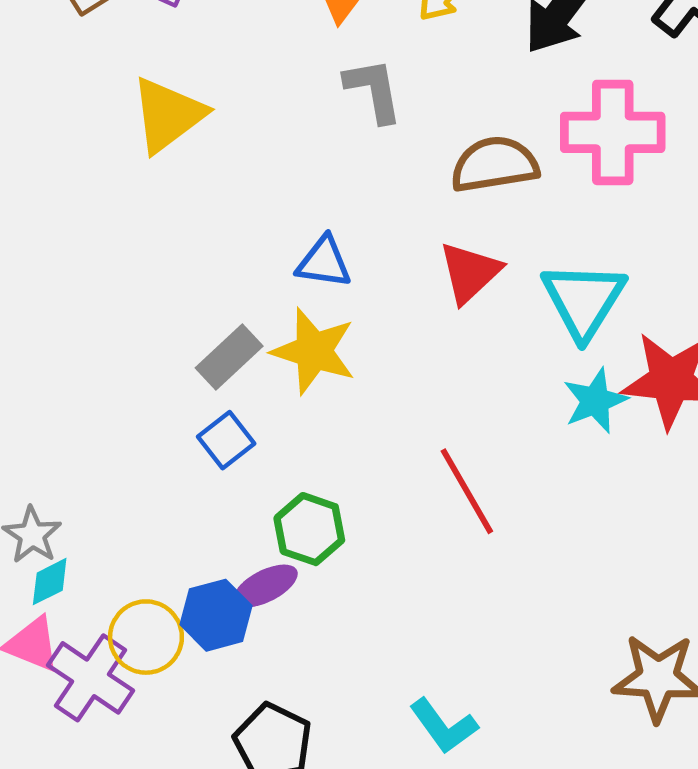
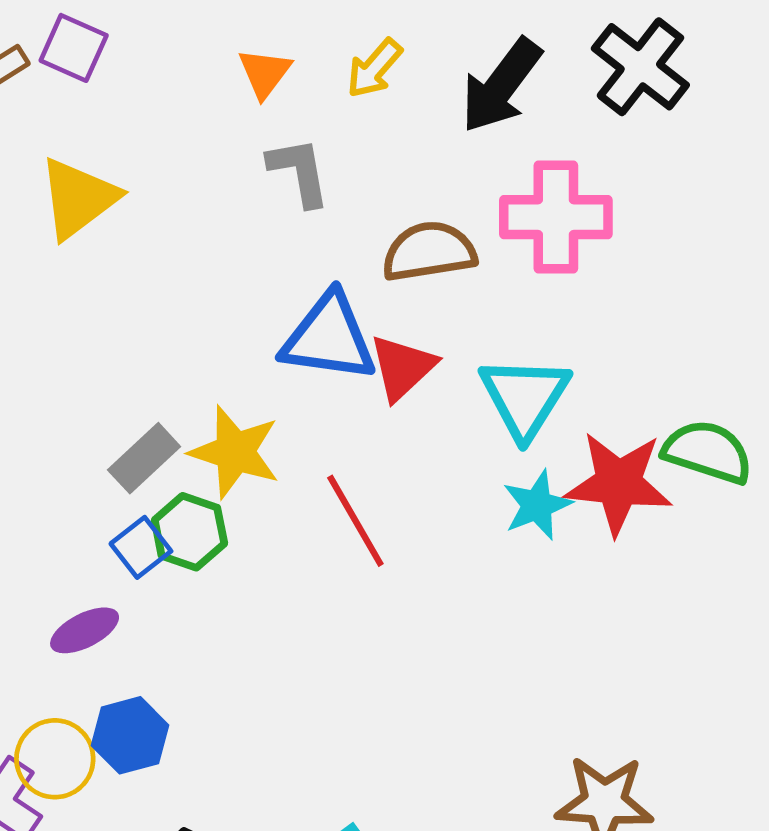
blue triangle: (324, 262) -> (329, 338), moved, size x1.6
red line: (467, 491) -> (355, 521), moved
green hexagon: (309, 529) -> (189, 532), moved
purple ellipse: (266, 586) -> (85, 630), moved

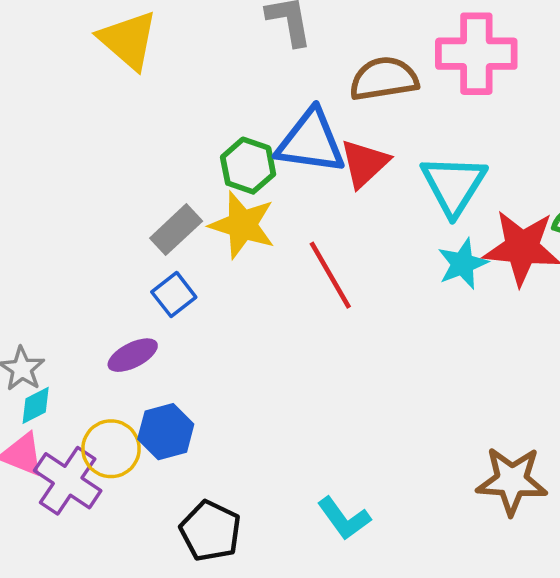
yellow triangle: (78, 198) -> (128, 40), turned -42
green hexagon: (189, 532) -> (248, 166), moved

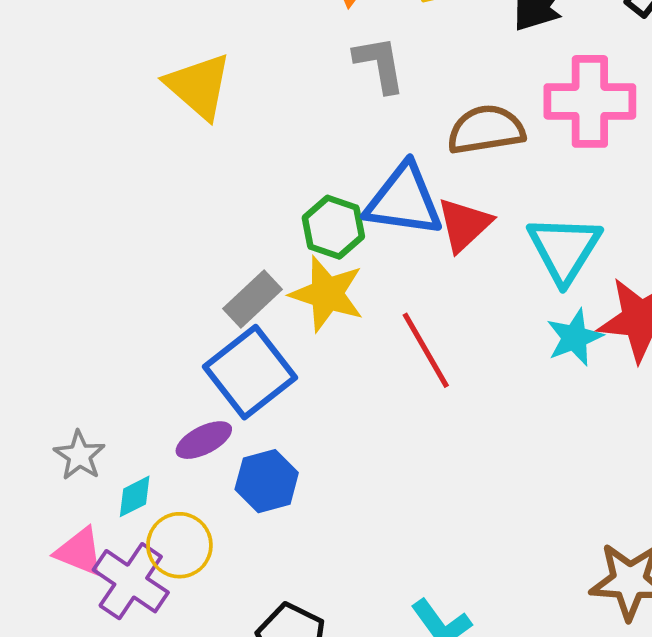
blue square: (174, 295) -> (250, 372), size x1.8
cyan diamond: (36, 405) -> (135, 496), moved
blue hexagon: (166, 432) -> (267, 481), moved

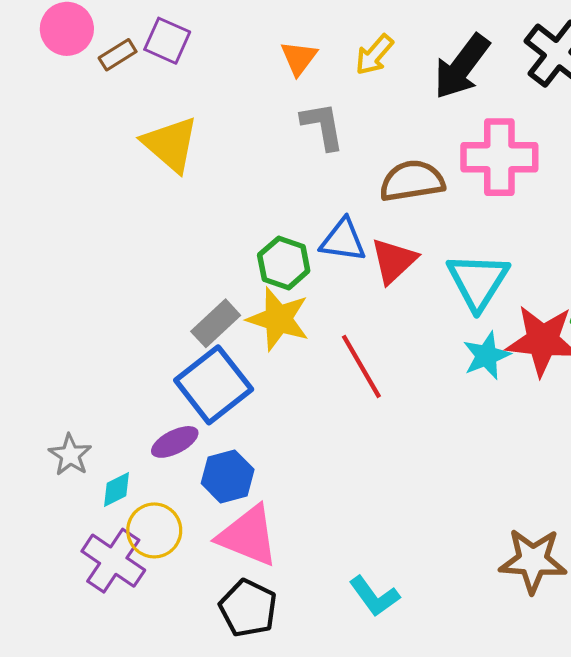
blue triangle: (404, 200) -> (343, 240), size x0.7
pink triangle: (79, 552) -> (248, 536), moved, size x1.5

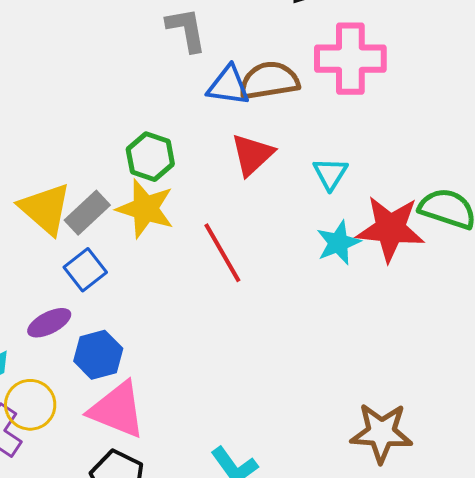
yellow triangle: (170, 144) -> (45, 209), moved
blue triangle: (343, 240) -> (228, 86), moved
cyan triangle: (478, 281) -> (330, 174), size x0.6
blue square: (214, 385) -> (85, 270), size x0.6

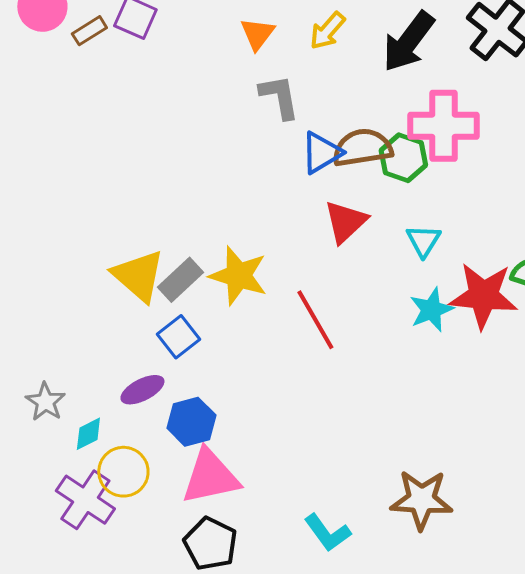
blue triangle: (228, 86) -> (321, 153), turned -39
green hexagon: (150, 157) -> (403, 158), moved
pink triangle: (117, 410) -> (210, 477), turned -34
brown star: (381, 433) -> (421, 500), moved

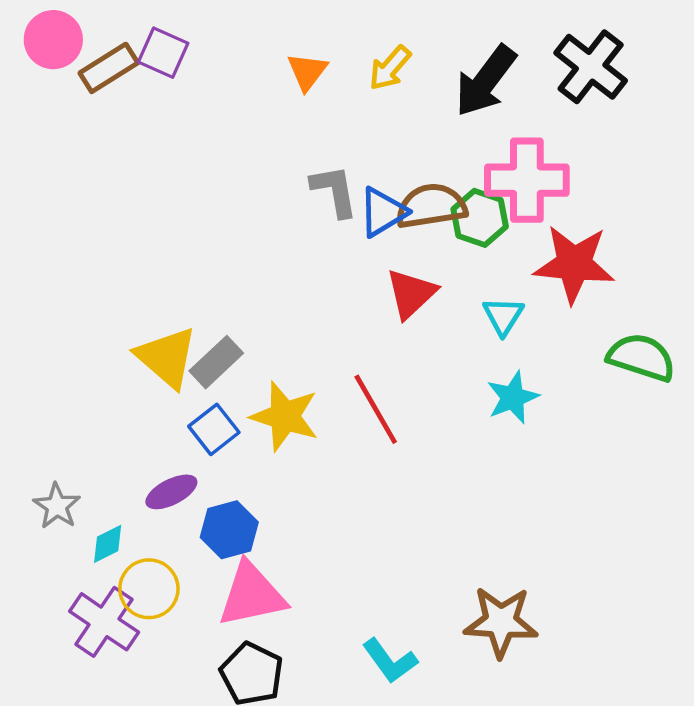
brown rectangle: (89, 31) -> (109, 68), size x1.4
gray L-shape: (279, 97) -> (334, 191), moved
yellow star: (238, 276) -> (285, 416), moved
red star: (483, 296) -> (574, 264), moved

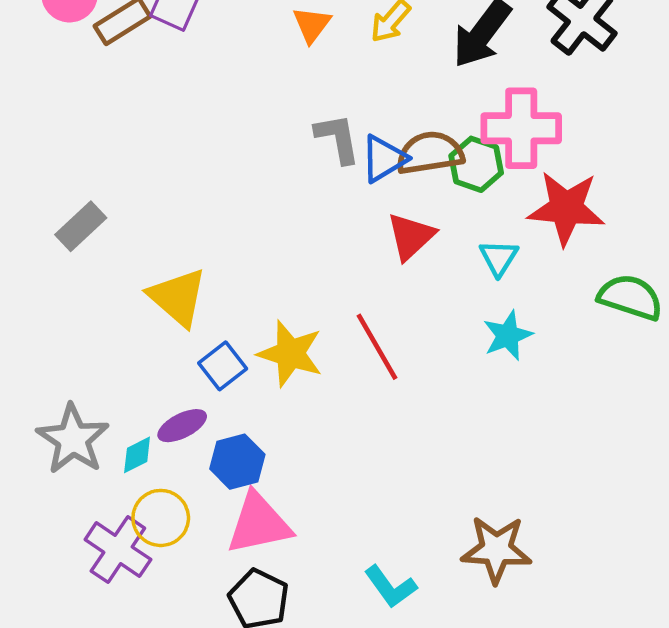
gray rectangle: (216, 362) -> (81, 226), moved
gray star: (57, 506) -> (73, 439), size x1.6
cyan diamond: (108, 544) -> (137, 455), moved

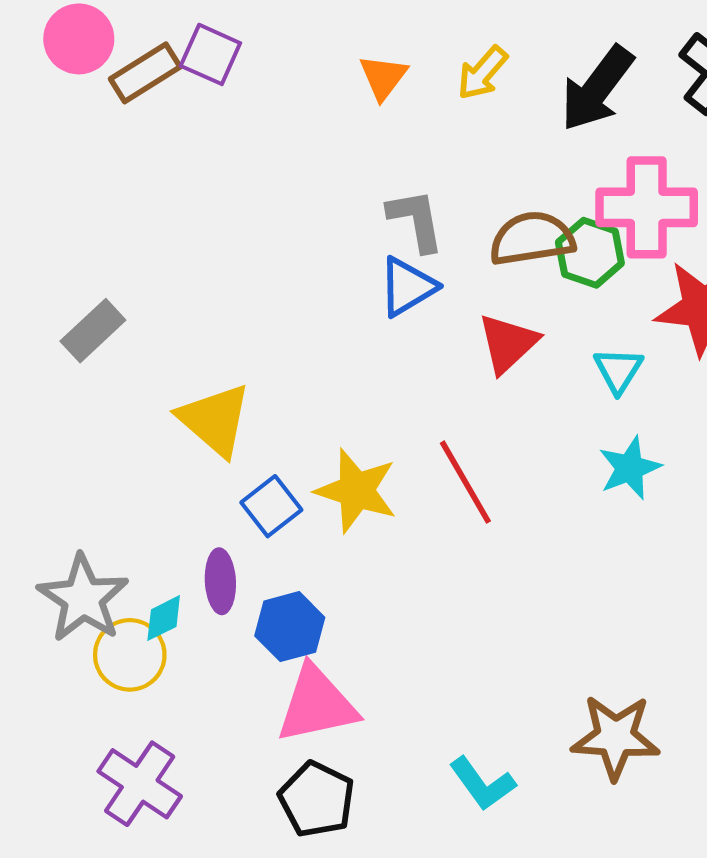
blue triangle: (384, 159) -> (407, 287), moved
purple ellipse: (182, 426) -> (220, 581), turned -66
yellow circle: (161, 518) -> (130, 655), moved
purple cross: (118, 550) -> (140, 784), moved

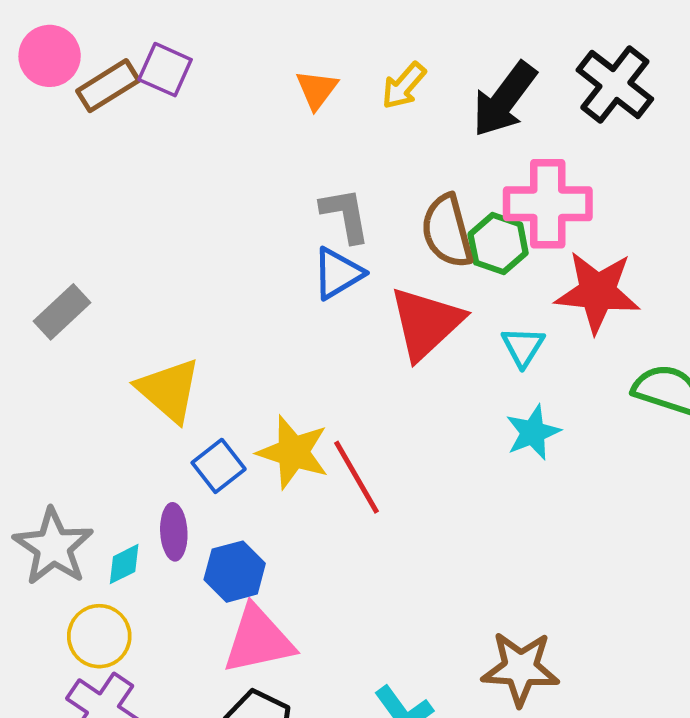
brown semicircle: (532, 239) -> (447, 231), turned -96
red triangle: (508, 343) -> (426, 323), size x1.4
red line: (465, 482) -> (356, 477), moved
yellow circle: (130, 655) -> (99, 636), moved

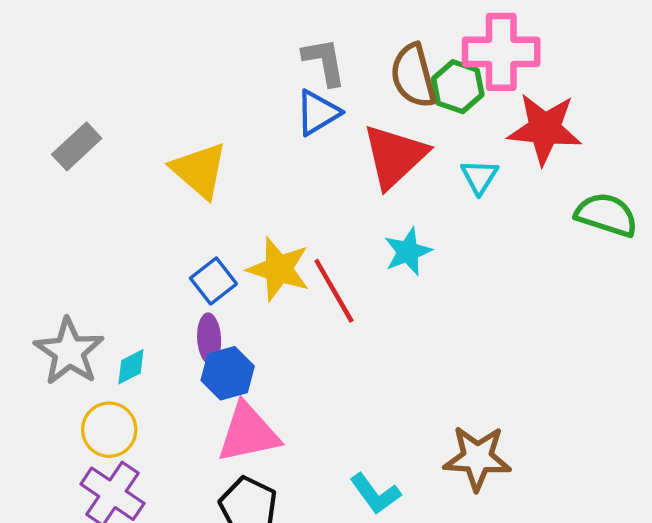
yellow triangle: (169, 390) -> (199, 170), moved
cyan star: (533, 432) -> (408, 252), moved
purple ellipse: (174, 532) -> (209, 338), moved

